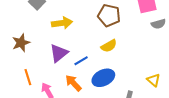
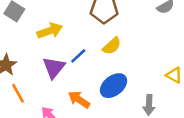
blue line: (81, 61) -> (78, 56), moved
orange line: (28, 77) -> (18, 93), moved

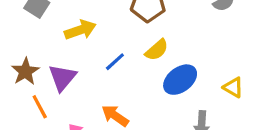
purple triangle: (54, 68) -> (62, 78), moved
blue ellipse: (114, 86) -> (180, 80), moved

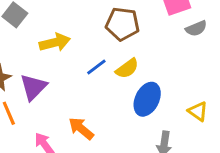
blue line: (115, 62) -> (96, 67), moved
blue ellipse: (180, 80) -> (147, 99), turned -32

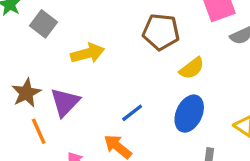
blue line: (96, 67) -> (132, 113), moved
yellow semicircle: (127, 68) -> (192, 68), moved

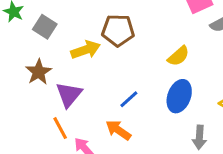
brown pentagon: (161, 32) -> (118, 30), moved
brown star: (26, 93) -> (39, 72), moved
orange line: (39, 131) -> (60, 128), moved

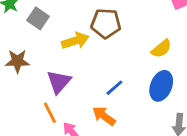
brown star: (39, 72) -> (17, 61), moved, turned 30

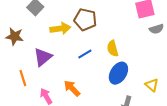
yellow semicircle: (161, 49) -> (113, 48), moved, turned 105
blue line: (114, 88) -> (85, 54), moved
orange line: (50, 113) -> (23, 78), moved

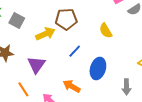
yellow semicircle: (113, 48) -> (106, 31), moved
blue ellipse: (118, 73) -> (98, 68), moved

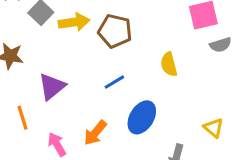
yellow arrow: (45, 34) -> (74, 22), moved
orange arrow: (72, 86) -> (95, 133), turned -96

